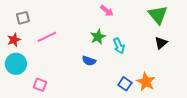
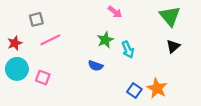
gray square: (23, 18) -> (36, 19), moved
pink square: (40, 85) -> (43, 78), moved

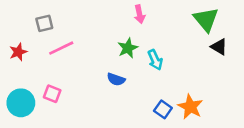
pink arrow: (115, 12) -> (139, 14), turned 40
black triangle: (173, 46) -> (219, 47), moved, turned -48
cyan circle: (17, 69) -> (21, 103), moved

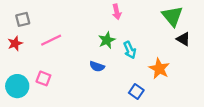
gray square: (44, 23) -> (23, 19), moved
orange star: (190, 107) -> (159, 69), moved

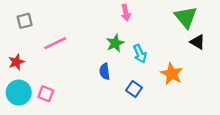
red star: (15, 43) -> (16, 62), moved
blue semicircle: (97, 66) -> (105, 71), turned 64
pink square: (43, 78) -> (46, 94), moved
blue square: (136, 92) -> (134, 89), moved

